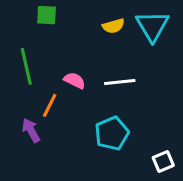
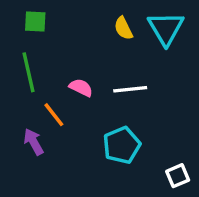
green square: (47, 15) -> (35, 21), moved
yellow semicircle: (113, 26) -> (123, 28), turned 80
orange line: (50, 105) -> (54, 115), turned -65

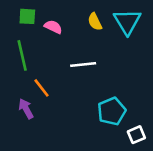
pink semicircle: (81, 88) -> (53, 27), moved
white line: (130, 89) -> (83, 65), moved
cyan pentagon: (122, 145) -> (112, 111), moved

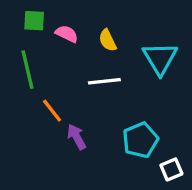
yellow semicircle: (95, 22) -> (108, 40), moved
cyan triangle: (127, 22) -> (160, 58), moved
purple arrow: (26, 109) -> (77, 137), moved

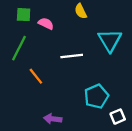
yellow semicircle: (108, 40) -> (81, 11), moved
green line: (27, 70) -> (19, 48), turned 40
purple arrow: (77, 137) -> (53, 119), moved, turned -54

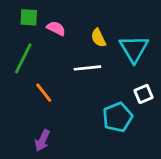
yellow semicircle: (81, 11) -> (98, 38), moved
white square: (118, 117) -> (144, 94), moved
purple arrow: (53, 119) -> (42, 140), moved, turned -72

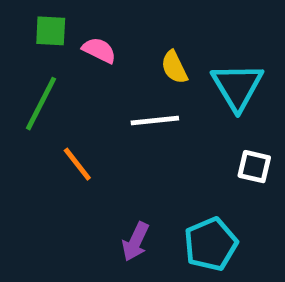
white square: (144, 94) -> (254, 167), turned 36
cyan pentagon: (118, 117) -> (211, 244), moved
purple arrow: (42, 140) -> (135, 242), moved

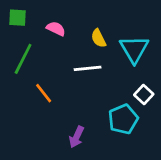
green square: (51, 31) -> (18, 18), moved
white square: (254, 167) -> (144, 94), turned 30
cyan pentagon: (211, 244) -> (123, 119), moved

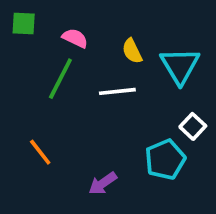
green line: (23, 59) -> (60, 79), moved
orange line: (44, 93) -> (40, 152), moved
purple arrow: (77, 137) -> (103, 183), turned 30

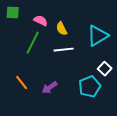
yellow semicircle: (132, 51) -> (62, 29), moved
cyan triangle: (180, 66) -> (98, 36), turned 30
purple arrow: (103, 183) -> (50, 88), moved

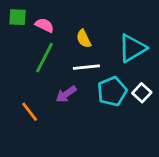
pink semicircle: (41, 21) -> (45, 25), moved
cyan pentagon: (90, 87) -> (112, 91), moved
purple arrow: (50, 88) -> (66, 94), moved

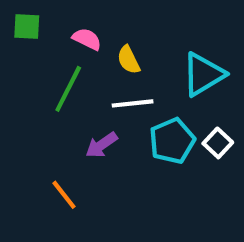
pink semicircle: (45, 25) -> (87, 39), moved
orange line: (30, 112) -> (64, 195), moved

